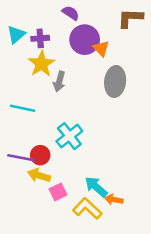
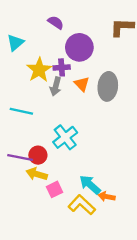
purple semicircle: (71, 13) -> (56, 22), moved
purple cross: (40, 38) -> (62, 67), moved
orange triangle: (101, 49) -> (82, 84), moved

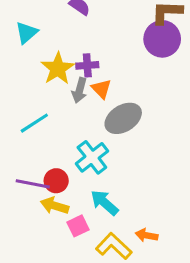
purple circle: (79, 47) -> (162, 39), moved
orange triangle: (82, 84) -> (101, 89), moved
gray ellipse: (108, 86) -> (123, 118), moved, turned 52
cyan line: (21, 111) -> (34, 123), turned -45
cyan arrow: (90, 185) -> (104, 203), moved

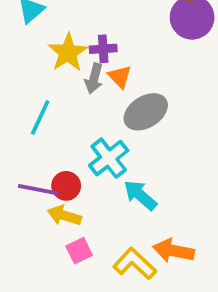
cyan line: (34, 123) -> (40, 117), turned -32
cyan arrow: (104, 203) -> (140, 195), moved
pink square: (78, 226) -> (79, 251), moved
orange arrow: (147, 235) -> (174, 251), size x1.5

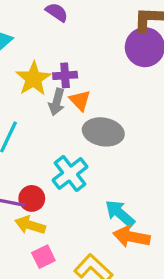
gray ellipse: (146, 112) -> (103, 132), turned 42
cyan arrow: (140, 195) -> (120, 213), moved
orange arrow: (174, 251) -> (132, 237), moved

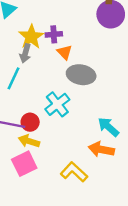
gray arrow: (57, 102) -> (25, 53), moved
cyan arrow: (120, 213) -> (108, 127), moved
pink square: (43, 257) -> (24, 164), moved, size x1.5

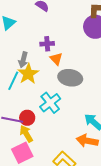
yellow star: (31, 37) -> (28, 74), moved
yellow arrow: (29, 141) -> (26, 134), turned 42

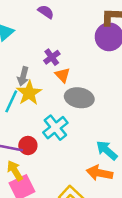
purple cross: (47, 44) -> (52, 57), turned -32
yellow arrow: (26, 134) -> (15, 171), moved

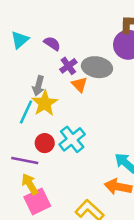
purple semicircle: (46, 12) -> (52, 43), moved
gray ellipse: (79, 98) -> (97, 67), moved
red circle: (28, 146) -> (45, 143), moved

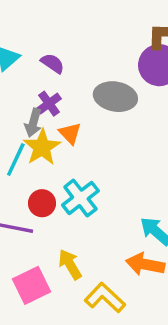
purple cross: (68, 66) -> (49, 104), moved
orange triangle: (80, 85) -> (70, 133), moved
yellow arrow: (30, 184) -> (70, 264), moved

